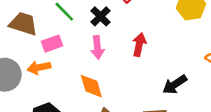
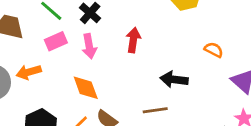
pink rectangle: (52, 44) -> (56, 41), moved
black arrow: (175, 84) -> (174, 79), turned 45

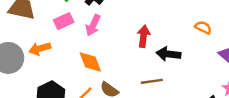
red arrow: (133, 40) -> (143, 36), moved
pink arrow: (89, 46) -> (93, 25), turned 35

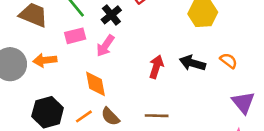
orange semicircle: (203, 27) -> (229, 61), moved
black arrow: (168, 54) -> (192, 63), moved

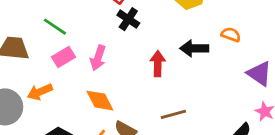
black cross: (111, 15) -> (128, 19), moved

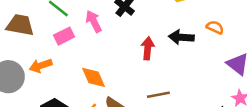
pink arrow: (98, 58) -> (94, 21), moved, turned 130

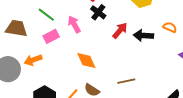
red arrow: (148, 48) -> (120, 30), moved, turned 36
orange diamond: (94, 77) -> (86, 60), moved

